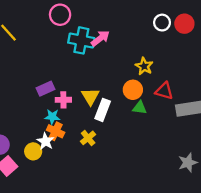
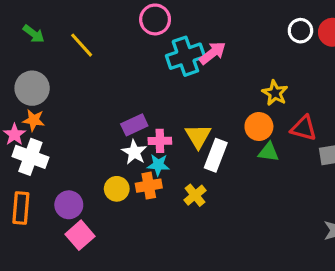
cyan cross: (81, 40) -> (185, 56), turned -30
cyan star: (52, 117) -> (158, 165), moved
orange cross: (56, 131) -> (149, 186), turned -36
white star: (45, 141) -> (134, 152), moved
yellow circle: (33, 151) -> (117, 189), moved

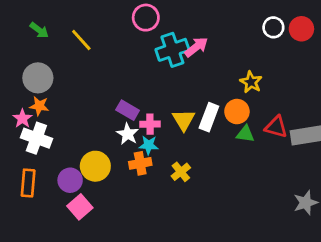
purple rectangle: (134, 125) -> (128, 110), turned 55
red triangle: (304, 128) -> (276, 127), moved
white rectangle: (216, 155) -> (209, 117), moved
yellow circle: (117, 189) -> (95, 166), moved, size x1.4

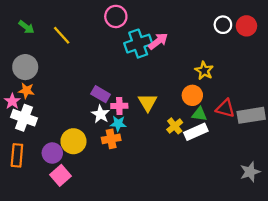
white rectangle: (209, 117) -> (196, 132), moved, turned 45
yellow cross: (181, 172) -> (175, 126), moved

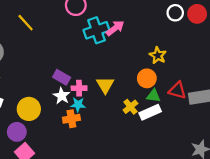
yellow circle: (73, 141) -> (29, 109), moved

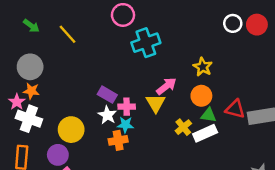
pink arrow: (115, 28) -> (166, 86), moved
yellow star: (158, 55) -> (203, 67), moved

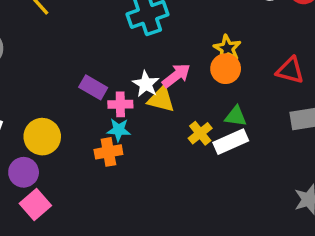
orange circle: (201, 96) -> (226, 69), moved
yellow triangle: (156, 103) -> (161, 99), turned -45
red triangle: (235, 109) -> (290, 70), moved
white star: (107, 115) -> (146, 84), moved

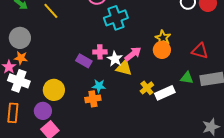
pink cross: (120, 104) -> (100, 52), moved
green triangle: (236, 116) -> (187, 78), moved

